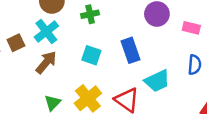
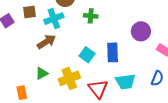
brown square: (16, 43) -> (30, 12), moved
cyan square: (91, 55) -> (87, 55), moved

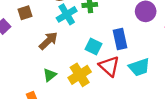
cyan cross: (54, 19) -> (67, 14), moved
red triangle: (98, 89) -> (109, 66), moved

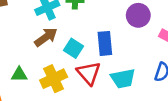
brown arrow: (48, 41) -> (46, 37), moved
green triangle: (50, 75) -> (19, 74), turned 32

